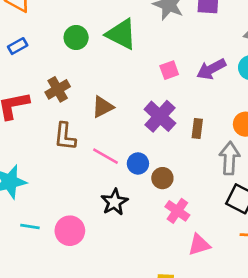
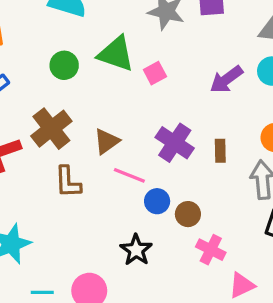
pink square: (169, 70) -> (155, 73), moved
brown cross: (58, 89) -> (51, 129), size x1.4
pink line: (105, 156) -> (129, 175), moved

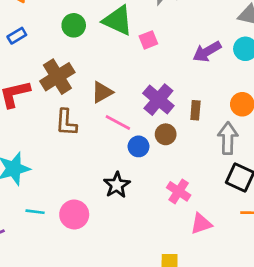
brown circle: (188, 214) -> (166, 134), moved

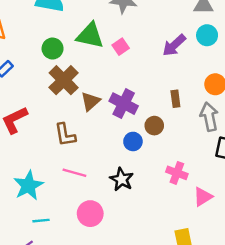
brown cross: (57, 77) -> (64, 80), moved
purple cross: (158, 100) -> (124, 104), moved
pink line: (118, 122) -> (74, 173), moved
cyan line: (35, 212) -> (41, 221), moved

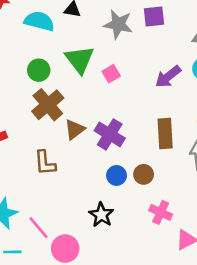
green triangle: (90, 36) -> (80, 59), turned 36
brown rectangle: (175, 99) -> (165, 134), size x1.6
brown circle: (154, 126) -> (144, 174), moved
pink line: (74, 173) -> (39, 228), moved, turned 30

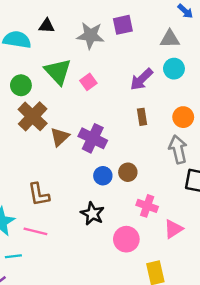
brown rectangle: (165, 134) -> (142, 117), moved, size x0.6
brown L-shape: (45, 163) -> (39, 194), moved
pink line: (39, 228) -> (35, 231), turned -30
pink circle: (65, 249) -> (126, 239), moved

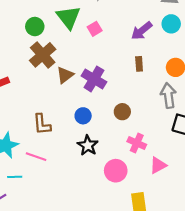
blue circle: (103, 176) -> (83, 116), moved

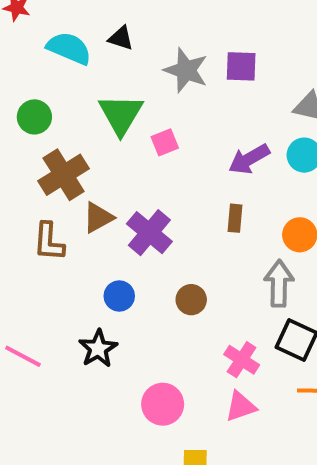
green circle: (35, 27) -> (34, 117), moved
brown L-shape: (42, 124) -> (49, 242), moved
pink cross: (137, 143) -> (242, 360), moved
black star: (88, 145) -> (98, 349), moved

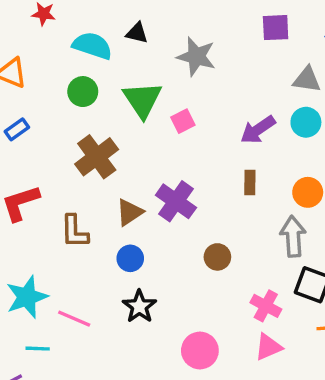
purple square: (241, 66) -> (276, 28), moved
green circle: (34, 117) -> (83, 92), moved
brown triangle: (98, 218) -> (130, 212), moved
brown L-shape: (49, 242) -> (74, 231), moved
blue circle: (119, 296) -> (130, 258), moved

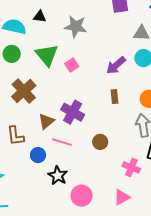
blue circle: (130, 258) -> (38, 155), moved
pink line: (74, 319) -> (62, 142), moved
pink triangle: (268, 347) -> (122, 197), moved
pink circle: (200, 351) -> (82, 196), moved

